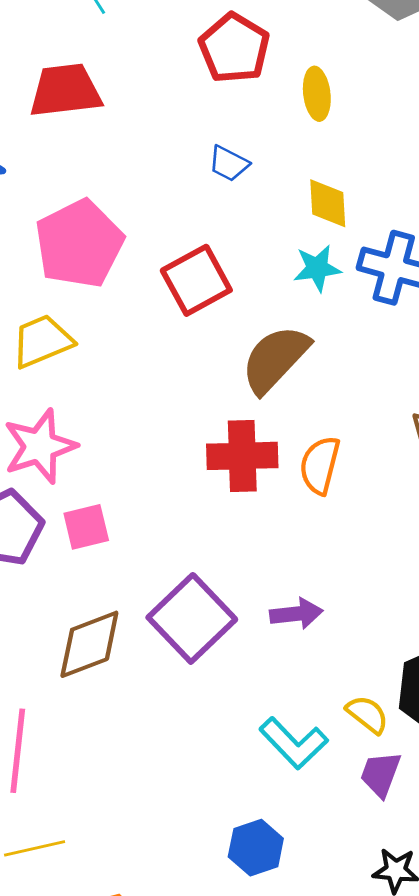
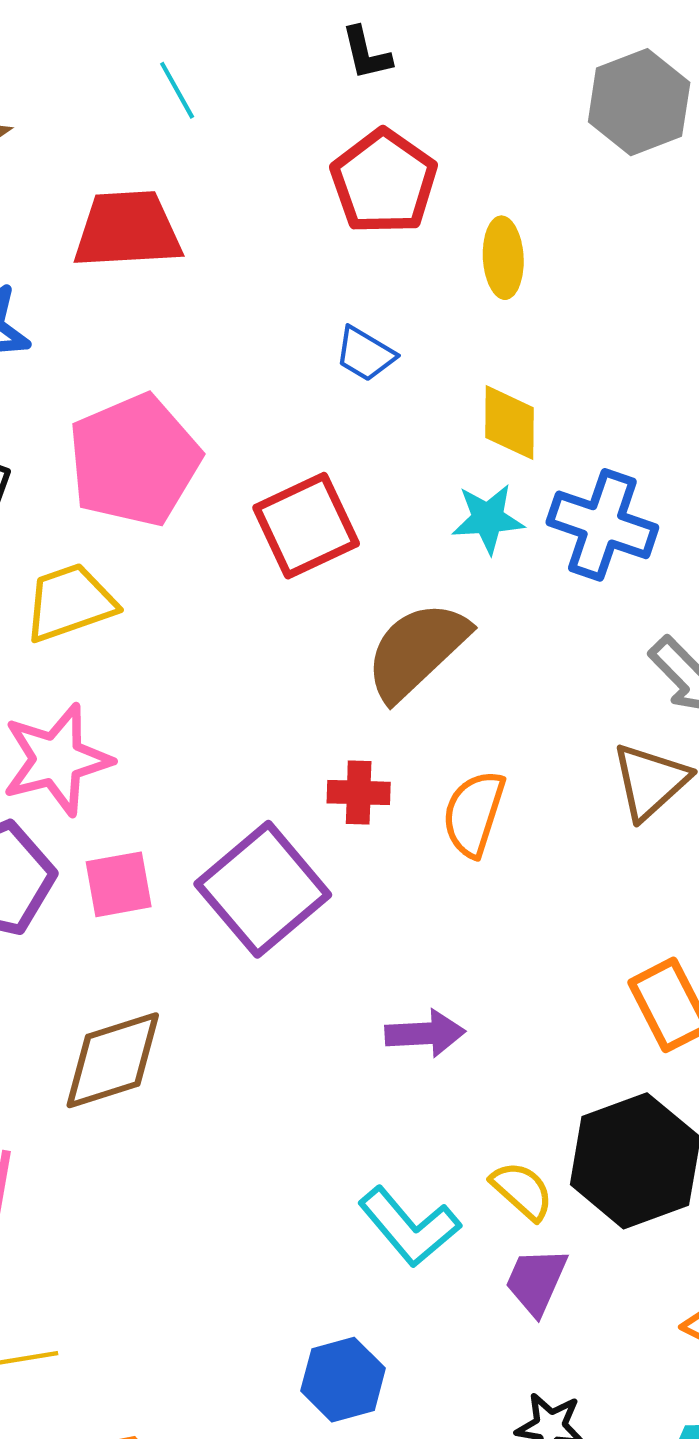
red cross: (242, 456) -> (359, 793), size x0.6
purple square: (192, 618) -> (263, 889), moved

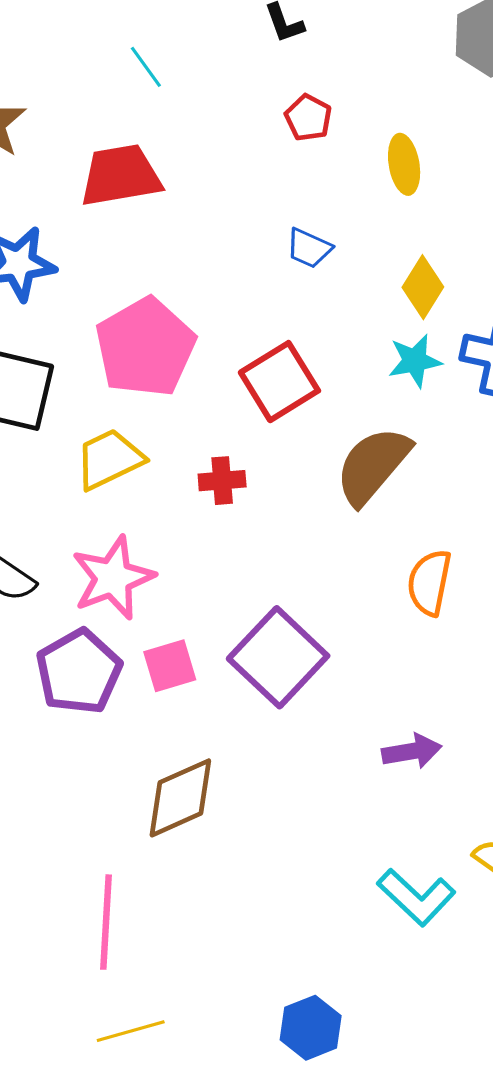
red pentagon: (384, 182) -> (308, 118), size x0.6
yellow diamond: (510, 423) -> (423, 287), turned 38
red cross: (359, 793) -> (222, 481), moved
blue hexagon: (343, 1380) -> (311, 1028), moved

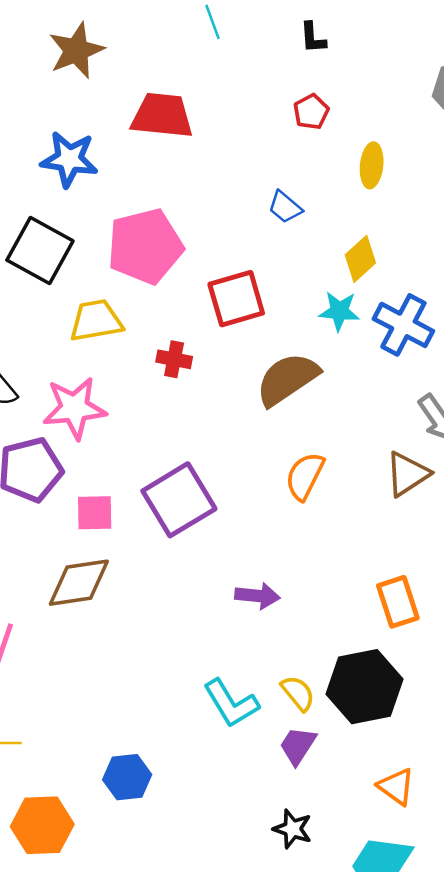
cyan line: (146, 67) -> (212, 22), moved
pink square: (170, 666) -> (95, 513), moved

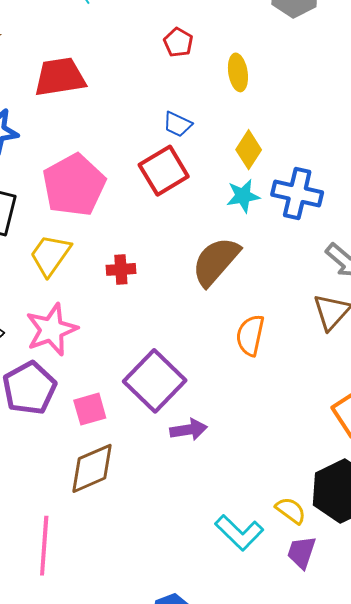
red square: (236, 299) -> (164, 171), moved
yellow trapezoid: (96, 321) -> (50, 255), turned -30
purple arrow: (257, 596) -> (189, 430), moved

